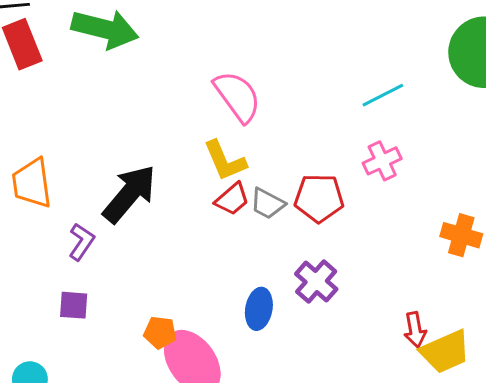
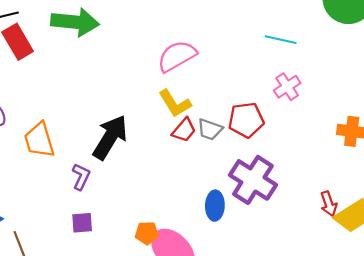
cyan line: (383, 95) -> (281, 40), turned 48
pink semicircle: (237, 96) -> (177, 56), turned -75
purple cross: (316, 282) -> (253, 180), size x1.5

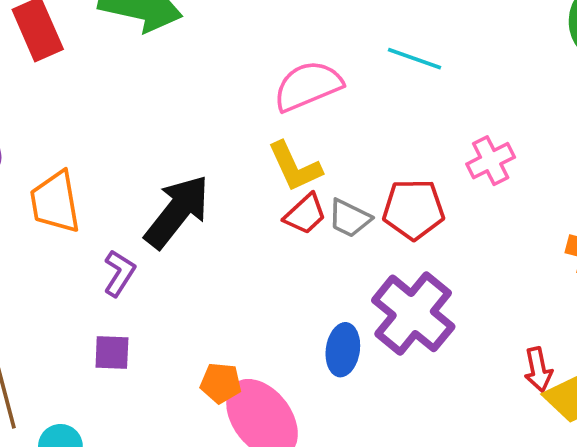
cyan line: (281, 40) -> (414, 59), moved

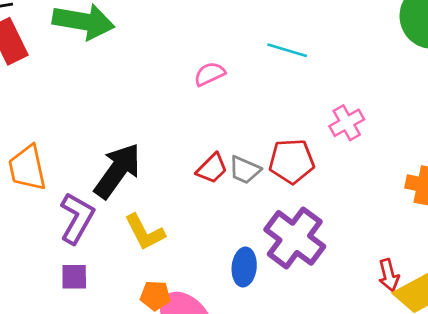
pink semicircle: (308, 86) -> (210, 74), size x0.6
yellow L-shape: (295, 167) -> (145, 232), moved
purple L-shape: (119, 273) -> (77, 218), size x1.5

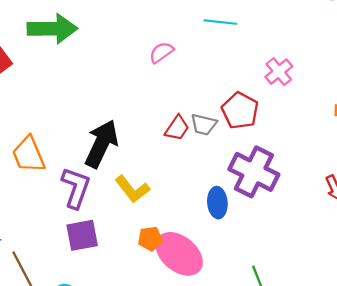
red pentagon: (292, 161) -> (240, 111), turned -30
purple square: (74, 277) -> (82, 235), size x1.4

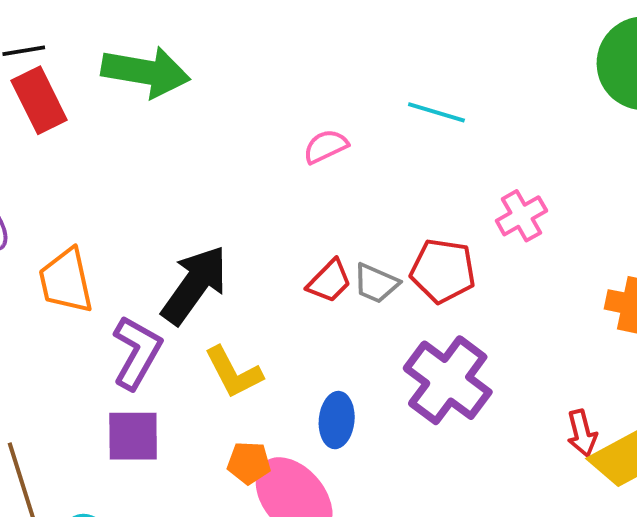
red pentagon: (240, 111) -> (443, 271), turned -30
blue ellipse: (217, 203) -> (337, 420), moved

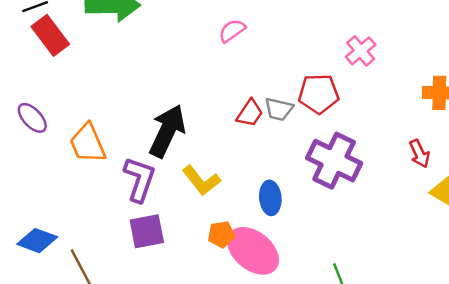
red arrow: (582, 433) -> (419, 154), moved

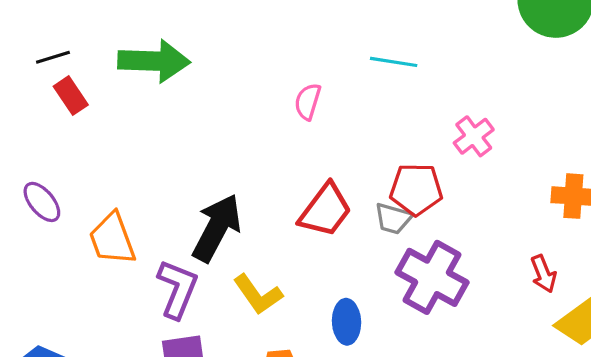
pink semicircle: (232, 31) -> (308, 102), turned -40
red rectangle: (50, 35) -> (71, 96), size x0.7
gray trapezoid: (279, 109) -> (393, 219), moved
red trapezoid: (250, 113) -> (325, 210), size x1.5

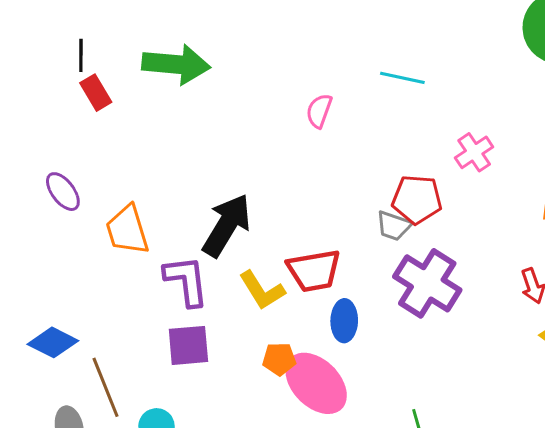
black line: (53, 57) -> (81, 55), turned -76
red trapezoid: (325, 210) -> (314, 271), moved, turned 40
purple L-shape: (177, 289) -> (186, 281), turned -32

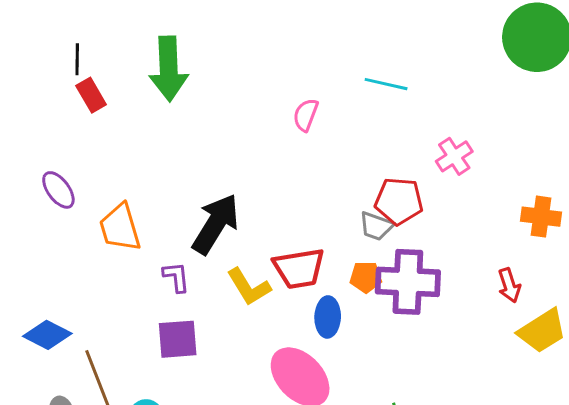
green arrow: (176, 64) -> (169, 69), turned 82
purple L-shape: (186, 281) -> (176, 277), size x0.6
purple cross: (427, 283) -> (408, 282), turned -30
orange pentagon: (279, 359) -> (366, 277), moved

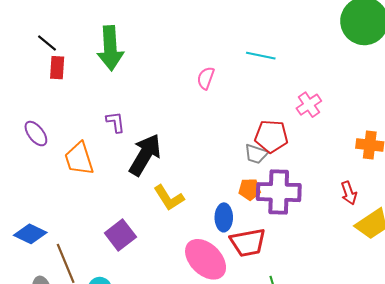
black line: (77, 59) -> (47, 43), turned -50
red rectangle: (91, 95) -> (57, 68), turned 35
red trapezoid: (299, 268) -> (248, 242), moved
purple L-shape: (176, 277) -> (116, 122), moved
purple square: (178, 339) -> (120, 235), turned -32

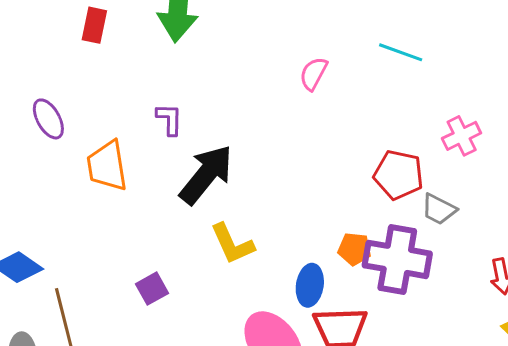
gray trapezoid: (256, 154) -> (439, 209), moved
purple square: (120, 235) -> (152, 289), size x0.7

